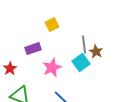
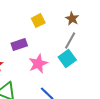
gray line: (84, 45) -> (70, 41), turned 36
brown star: (96, 52) -> (72, 19), moved

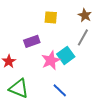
yellow square: (38, 21) -> (51, 17), turned 32
cyan square: (67, 59) -> (66, 55), moved

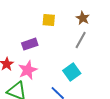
cyan square: (66, 55) -> (72, 72), moved
pink star: (51, 60) -> (28, 70), moved

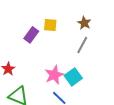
purple rectangle: (30, 44) -> (31, 35), moved, turned -35
pink star: (28, 70) -> (54, 75), moved

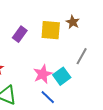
yellow square: (50, 25) -> (51, 30), moved, size x1.5
gray line: (82, 45) -> (82, 56), moved

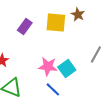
gray line: (82, 56) -> (96, 54), moved
pink star: (43, 74) -> (48, 66), turned 30

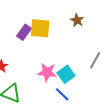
yellow square: (56, 22) -> (40, 28), moved
blue line: (53, 89) -> (62, 94), moved

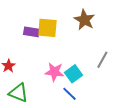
brown star: (77, 20) -> (84, 20), size x1.5
purple rectangle: (24, 32) -> (31, 32), turned 63

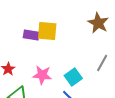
brown star: (84, 20) -> (98, 23), moved
pink star: (54, 72) -> (42, 75), moved

